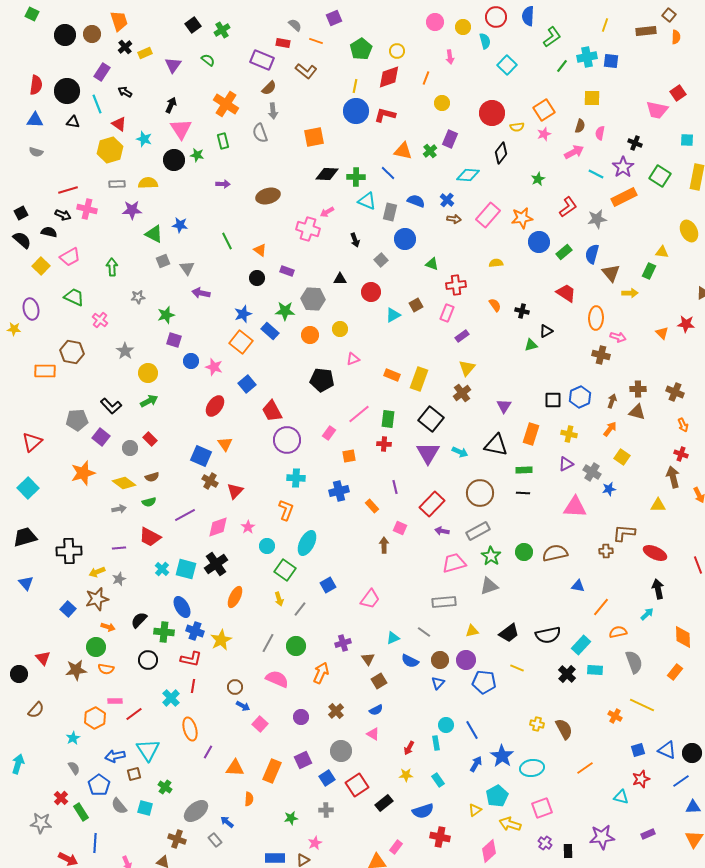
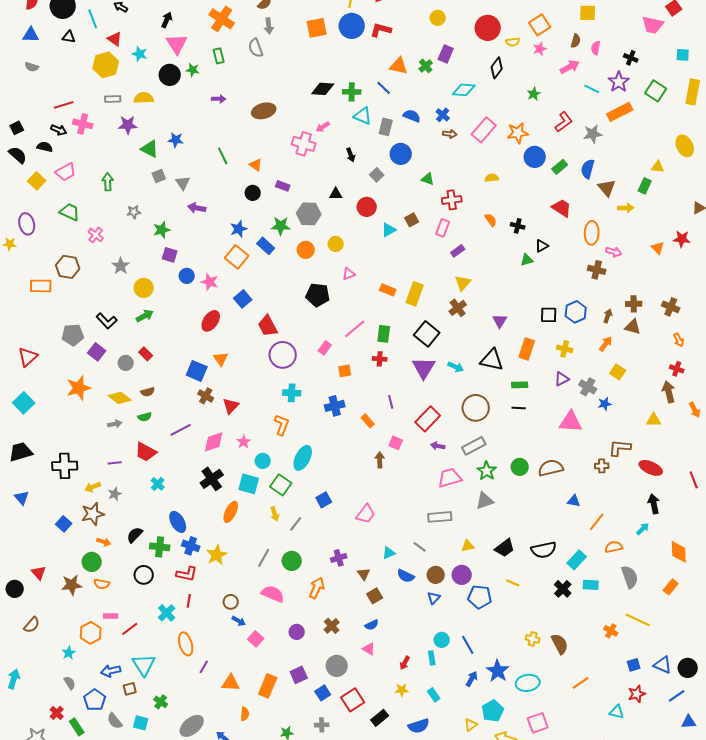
orange square: (314, 137) -> (317, 28), moved
cyan square: (186, 569) -> (249, 484), moved

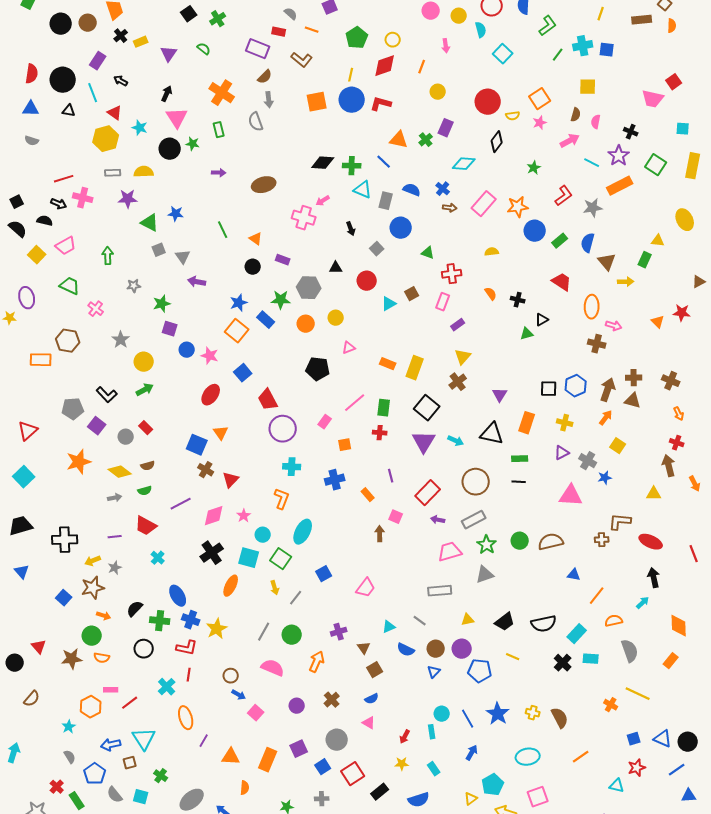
brown arrow: (608, 316) -> (608, 390), size x1.6
blue star: (498, 671) -> (498, 714), moved

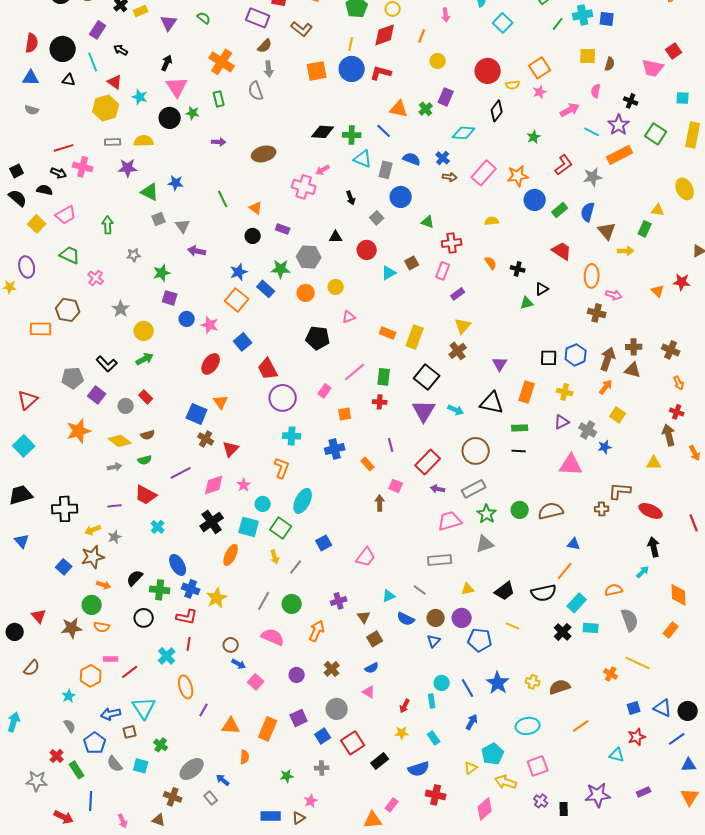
brown semicircle: (576, 115) -> (610, 64), moved
orange line: (597, 596) -> (565, 571), moved
brown semicircle: (560, 718) -> (560, 687), turned -80

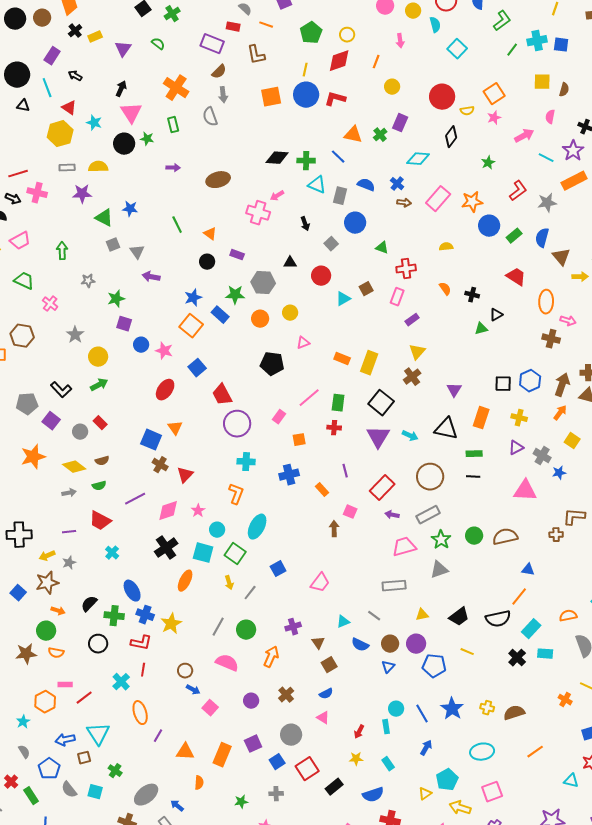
brown L-shape: (302, 29) -> (256, 55), turned 40

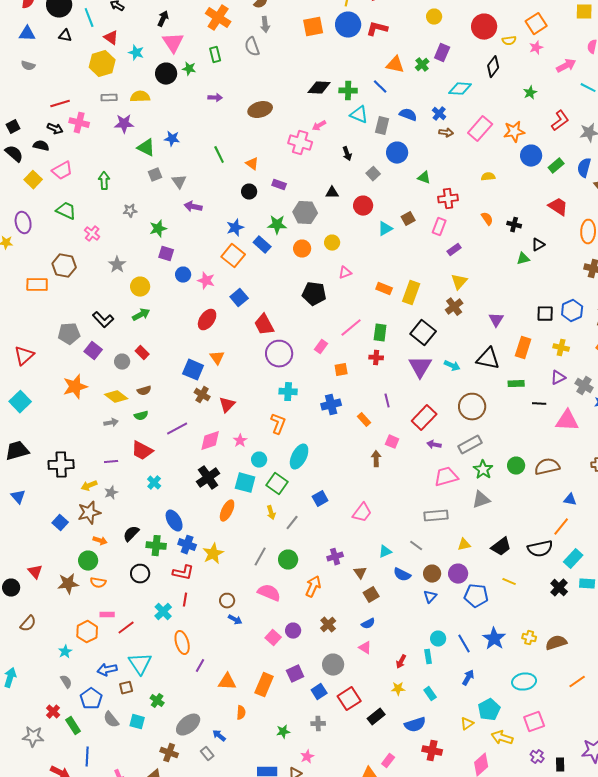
black line: (473, 477) -> (539, 404), moved
pink square: (210, 708) -> (273, 638), moved

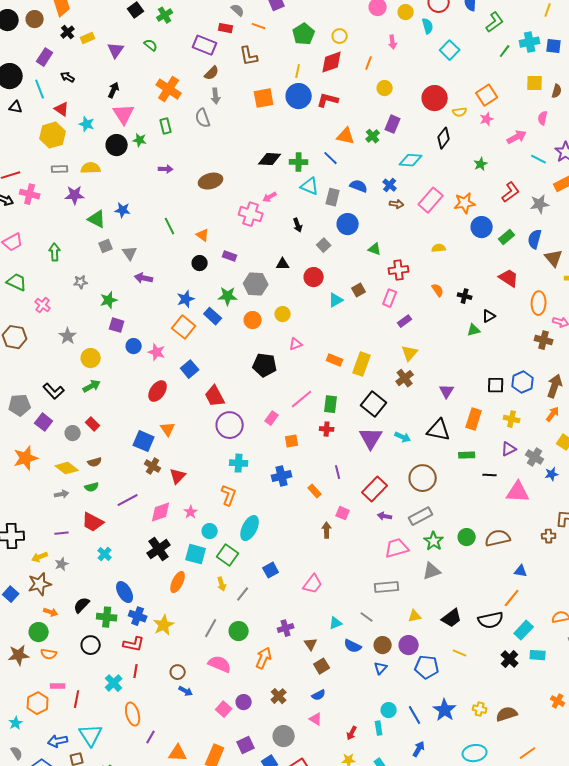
red line: (126, 628) -> (77, 699), turned -42

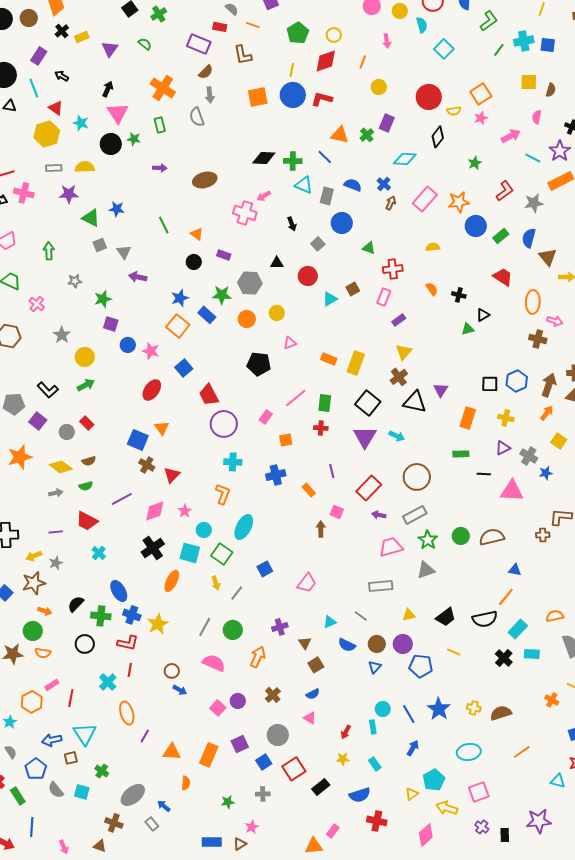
brown arrow: (397, 204) -> (391, 203), turned -72
black triangle: (439, 430) -> (415, 402), moved
pink rectangle: (58, 686) -> (52, 685), turned -32

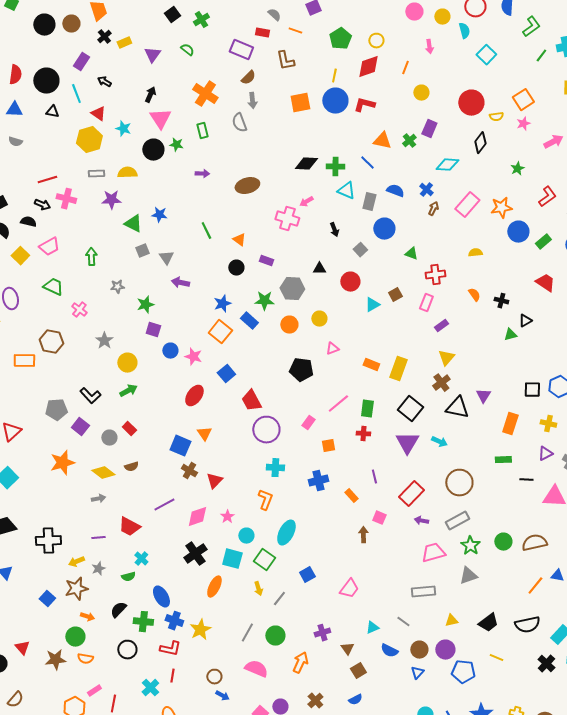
green semicircle: (86, 486) -> (128, 577), moved
orange line: (506, 597) -> (535, 586), moved

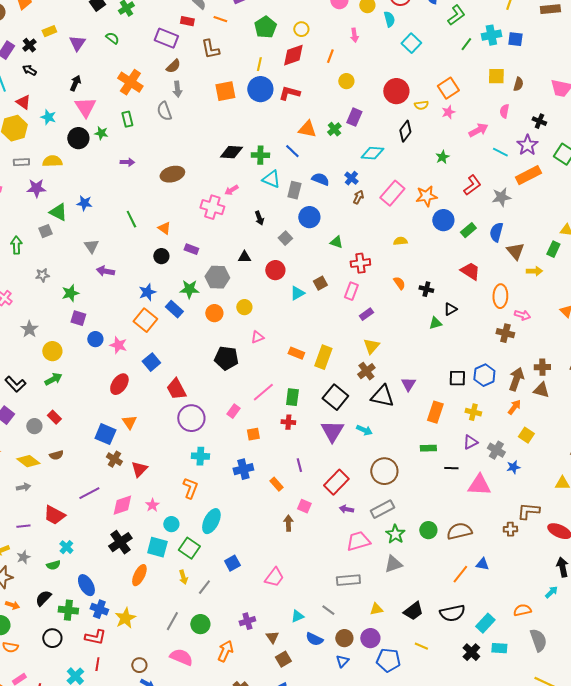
black cross: (104, 37) -> (29, 45), moved
gray square: (142, 251) -> (45, 231), moved

